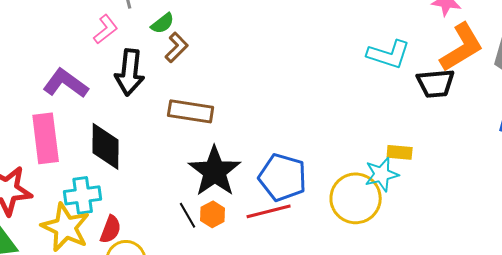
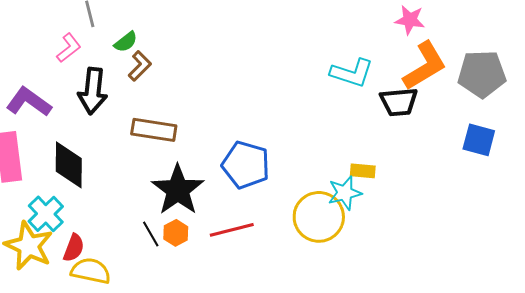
blue pentagon: (283, 177) -> (246, 165), moved
cyan cross: (83, 195) -> (46, 214), turned -36

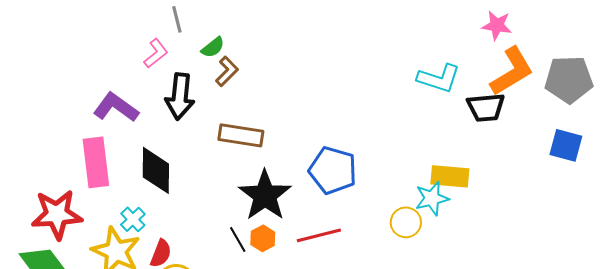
yellow rectangle: (363, 171) -> (450, 176), size x1.5
cyan cross: (46, 214) -> (133, 219), size x0.7
yellow circle: (319, 217) -> (406, 222), size x0.6

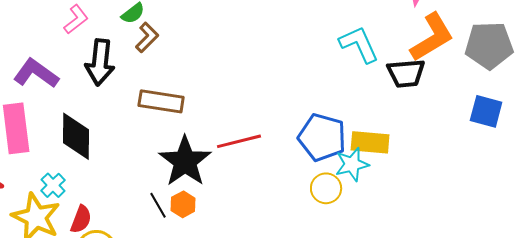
cyan L-shape: (439, 78) -> (359, 44), turned -132
blue pentagon: (333, 170) -> (322, 137), moved
red line: (319, 235) -> (239, 141), moved

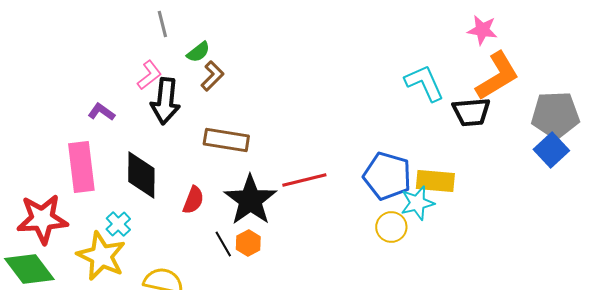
pink L-shape: (76, 19) -> (149, 75), moved
gray pentagon: (489, 45) -> (555, 115), moved
purple L-shape: (36, 73) -> (101, 112), size x0.6
blue square: (486, 111) -> (551, 150), turned 32
red semicircle: (81, 219) -> (193, 200), moved

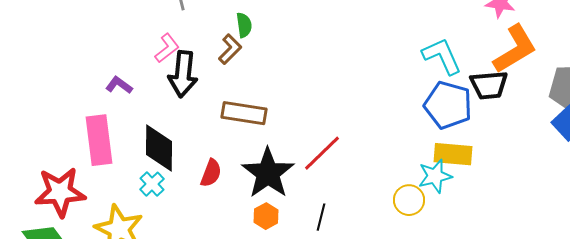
green semicircle: (198, 52) -> (244, 25), moved, turned -60
blue pentagon: (387, 176) -> (448, 105), moved
red line: (304, 180) -> (322, 153), turned -30
cyan cross: (118, 224) -> (152, 184), moved
black line: (223, 244) -> (321, 217), moved, turned 44

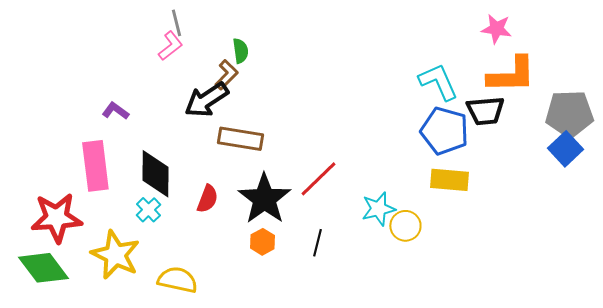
pink L-shape: (167, 48) -> (170, 46), moved
orange L-shape: (515, 49) -> (511, 75), turned 30
black arrow: (183, 74) -> (206, 100), moved, turned 51
cyan star: (435, 176) -> (378, 209), moved

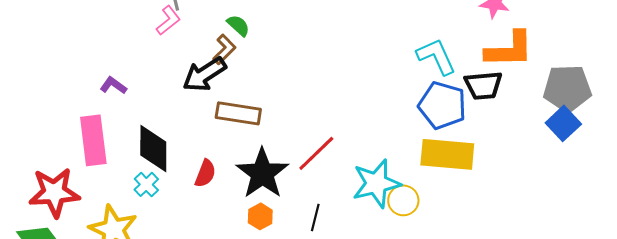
green semicircle: (240, 51) -> (238, 25), turned -40
yellow rectangle: (449, 180) -> (447, 154), size x1.4
cyan star: (378, 209) -> (376, 183), size x1.4

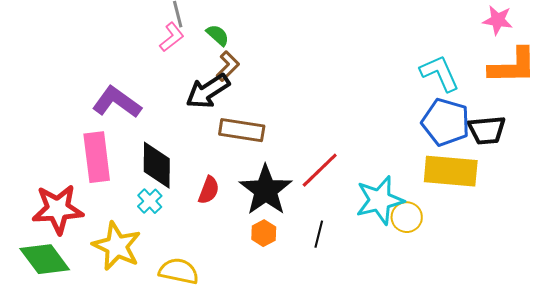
green semicircle: (238, 25) -> (218, 35), moved
purple L-shape: (113, 85) -> (117, 102), size x1.8
black trapezoid: (483, 85) -> (487, 130), moved

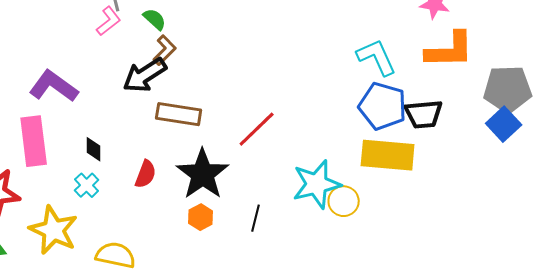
black diamond: (157, 165) -> (94, 149), size x0.5
red line: (320, 170) -> (257, 129), moved

